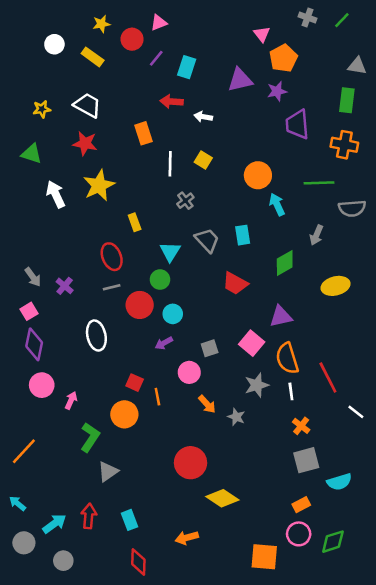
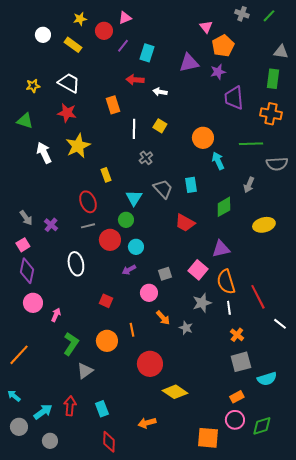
orange line: (157, 397) -> (132, 330), moved
orange circle: (124, 414) -> (107, 341), moved

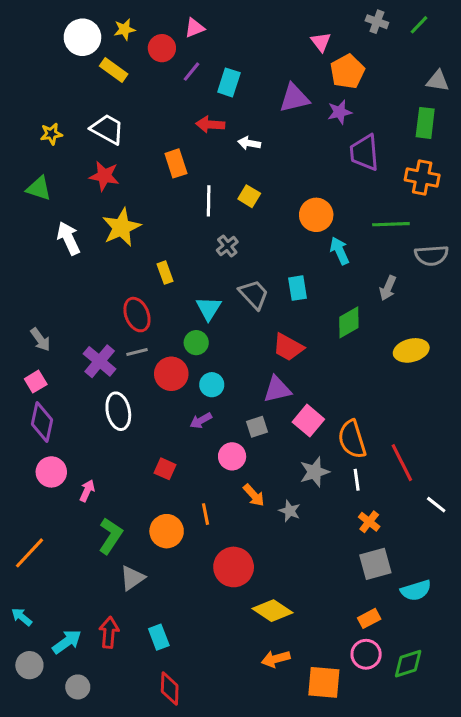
white circle: (43, 35) -> (82, 37), moved, size x1.5
purple cross: (51, 225) -> (100, 361), moved, size x1.5
purple triangle: (221, 249) -> (277, 389), moved
orange arrow: (147, 423) -> (276, 659), moved

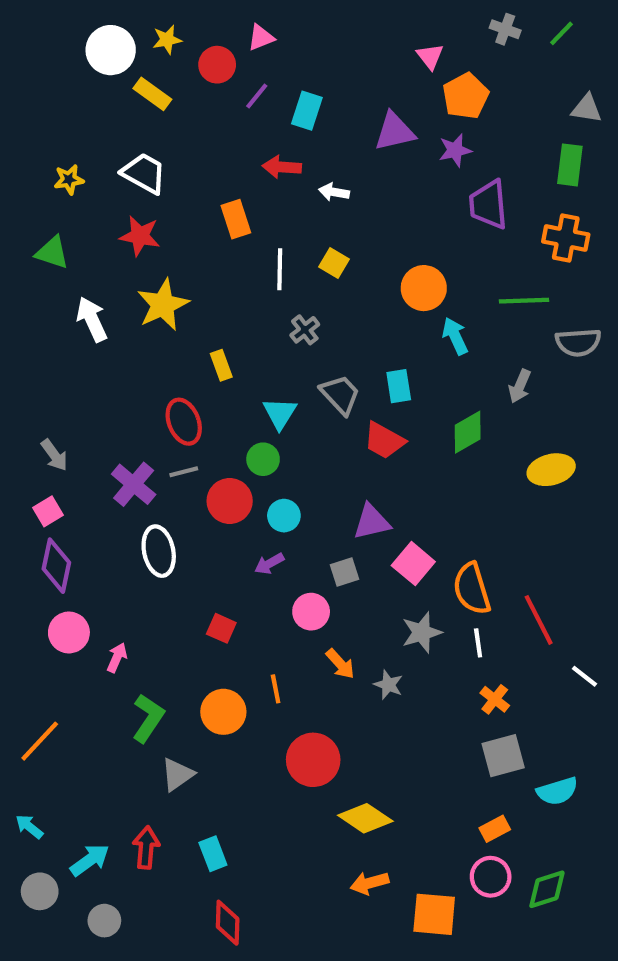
red trapezoid: (288, 347) -> (384, 440), moved

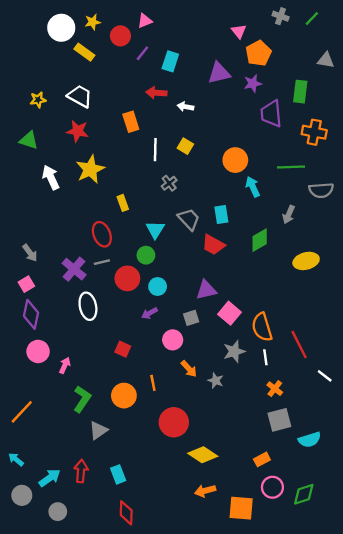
green rectangle: (570, 165) -> (300, 92), moved
orange rectangle: (495, 829) -> (262, 459), moved

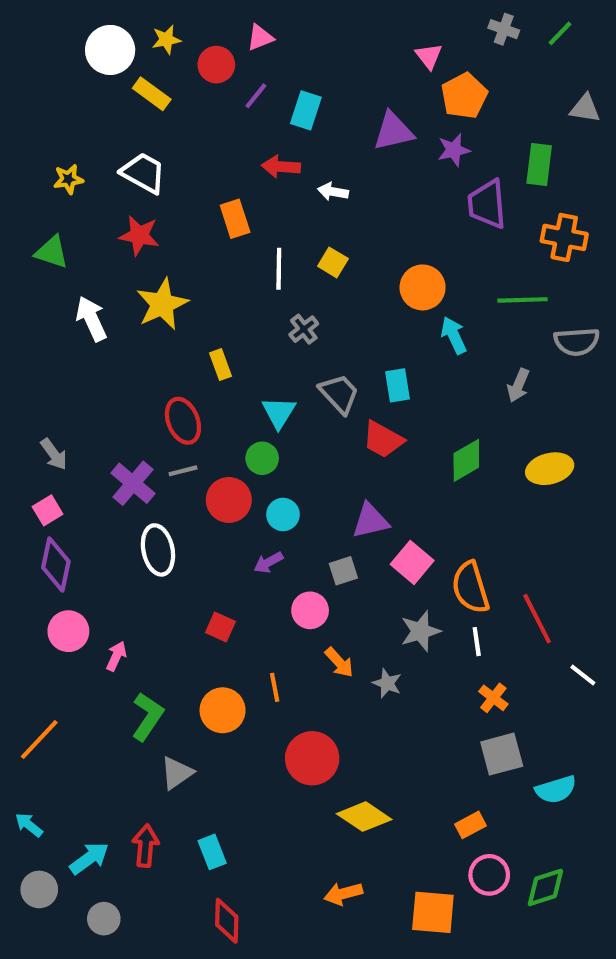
green diamond: (260, 240) -> (466, 460), moved
orange arrow: (205, 491) -> (343, 894), moved

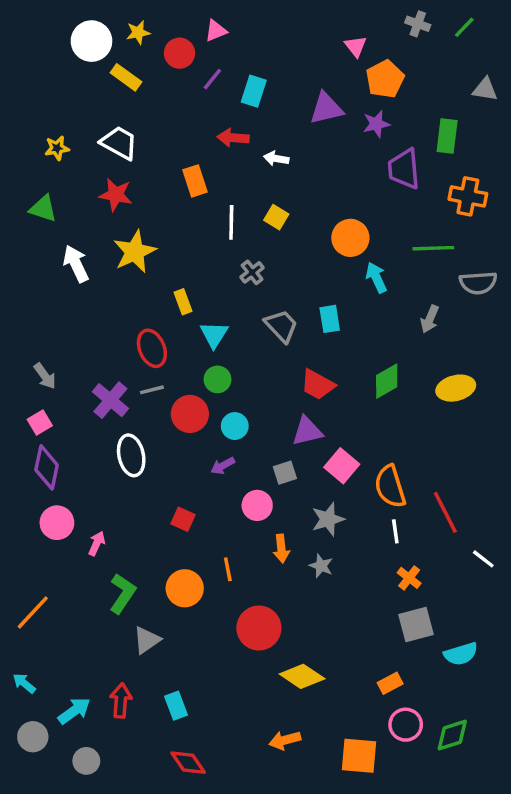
cyan triangle: (279, 412) -> (214, 335), moved
red trapezoid: (383, 440) -> (318, 385), moved
gray star: (420, 631) -> (328, 519), moved
orange arrow: (339, 662) -> (281, 549), turned 36
red diamond: (227, 921) -> (188, 763), turned -36

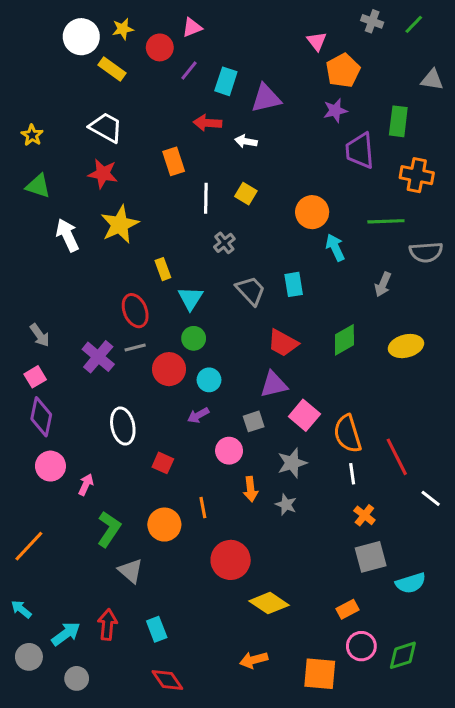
purple triangle: (326, 108) -> (266, 98), moved
yellow star: (57, 148) -> (32, 135), moved, turned -30
white ellipse: (131, 455) -> (123, 426), moved
gray triangle: (147, 640) -> (131, 571), turned -44

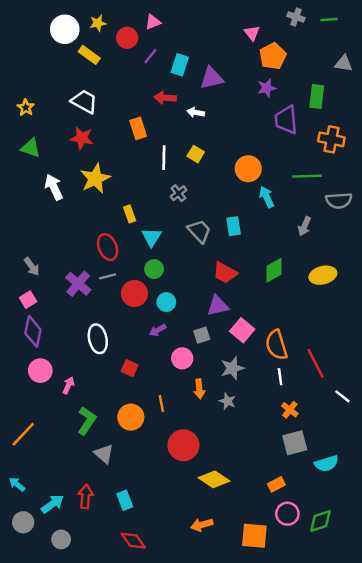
green line: (414, 24) -> (329, 19), turned 42

